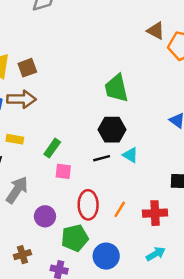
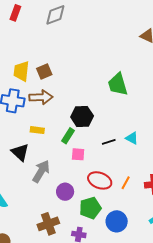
black hexagon: (112, 130) -> (82, 116), moved
red ellipse: (88, 205) -> (100, 180), turned -65
brown cross: (22, 255) -> (48, 224), size x1.5

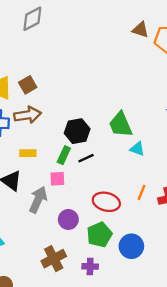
green trapezoid: (118, 84) -> (121, 125), moved
black line: (109, 142) -> (86, 158), moved
pink square: (78, 154) -> (57, 179), moved
orange line: (126, 183) -> (141, 192), moved

